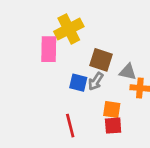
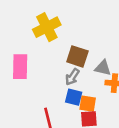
pink rectangle: (49, 49) -> (20, 67), moved
blue square: (78, 83) -> (74, 97), moved

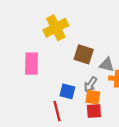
gray arrow: (72, 77) -> (90, 84), moved
blue square: (74, 97) -> (67, 91), moved

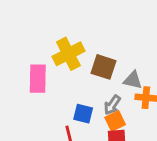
yellow cross: (56, 28) -> (68, 54), moved
orange square: (93, 97) -> (115, 121), turned -35

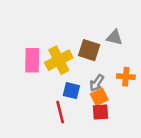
yellow cross: (68, 54) -> (59, 60), moved
gray triangle: (133, 80) -> (114, 37), moved

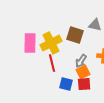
blue square: (71, 91) -> (66, 84), moved
red line: (60, 112) -> (52, 63), moved

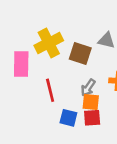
yellow cross: (51, 43) -> (49, 43), moved
orange square: (83, 72) -> (91, 102), turned 32

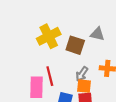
pink rectangle: (21, 64) -> (37, 87), moved

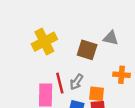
yellow cross: (49, 36) -> (44, 42), moved
gray arrow: (82, 74) -> (76, 82), moved

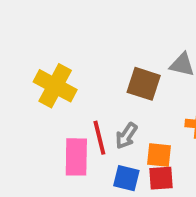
yellow cross: (44, 42) -> (55, 86), moved, turned -35

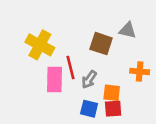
red line: (99, 138) -> (70, 67), moved
pink rectangle: (76, 157) -> (55, 79), moved

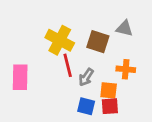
yellow cross: (40, 45) -> (60, 40), moved
orange cross: (140, 71) -> (126, 69), moved
pink rectangle: (55, 79) -> (20, 77), moved

